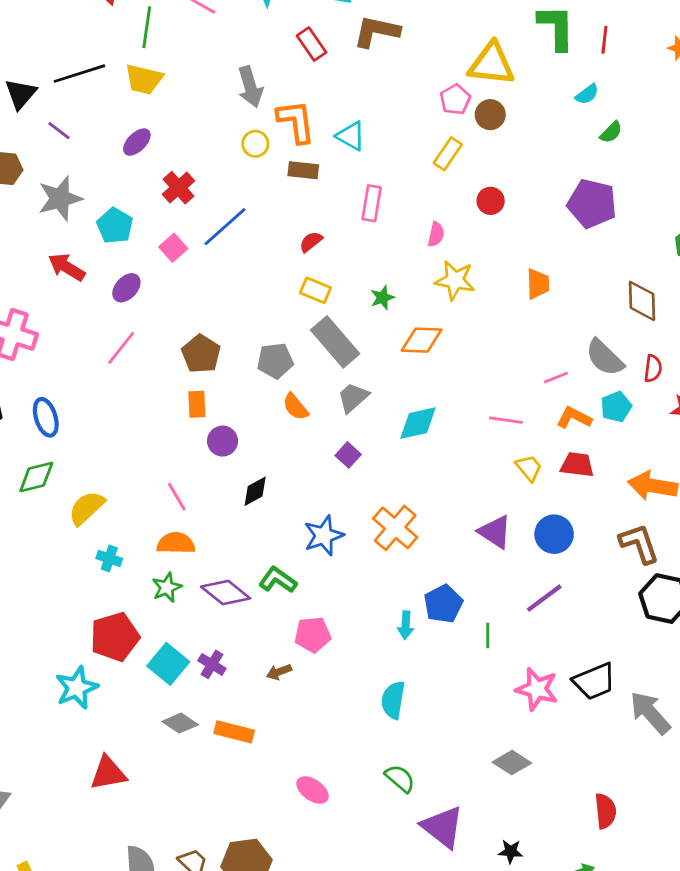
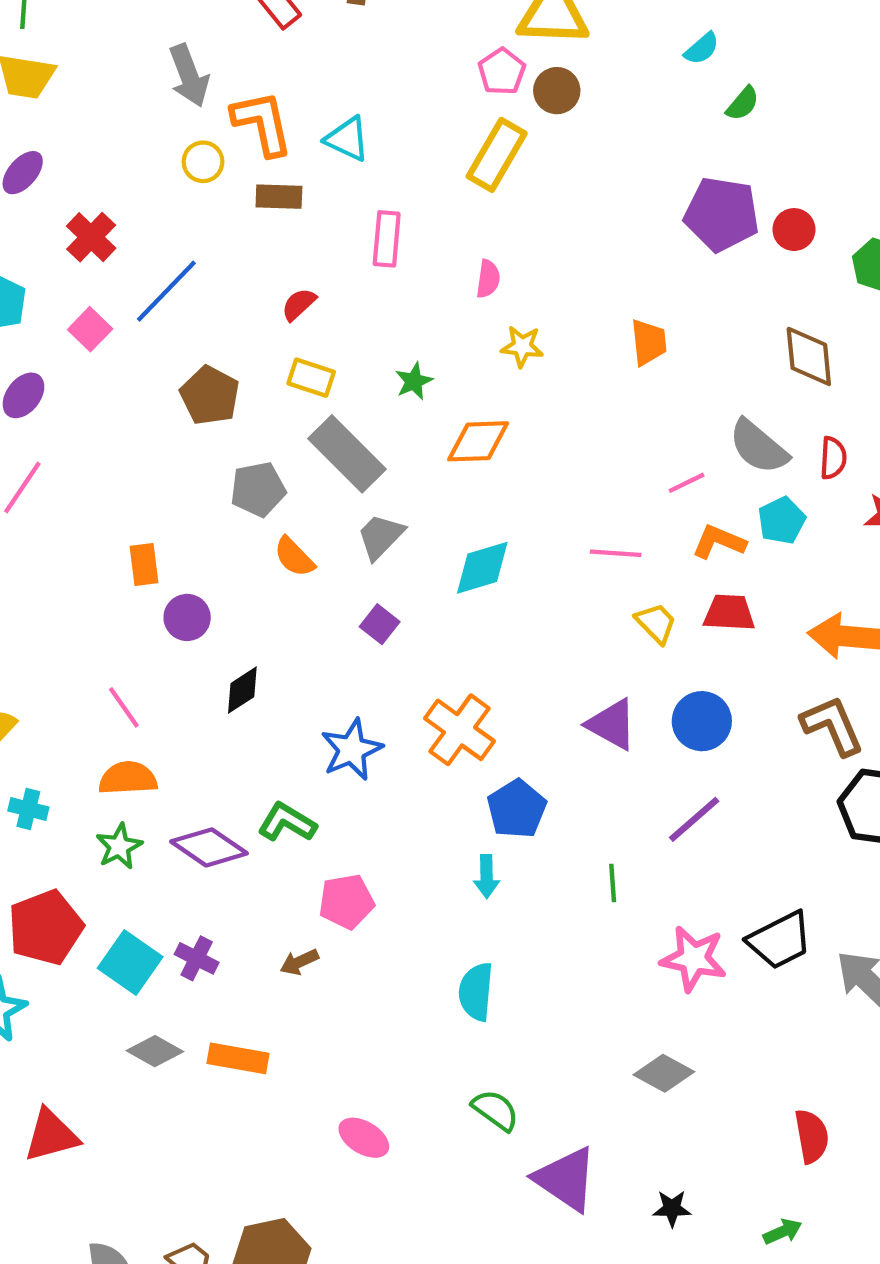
yellow rectangle: (448, 154) -> (497, 155), size x1.4
red circle: (491, 201) -> (794, 230), moved
yellow star: (455, 280) -> (522, 346), size x0.7
brown pentagon: (201, 354) -> (210, 395), moved
blue pentagon: (443, 604) -> (517, 809), moved

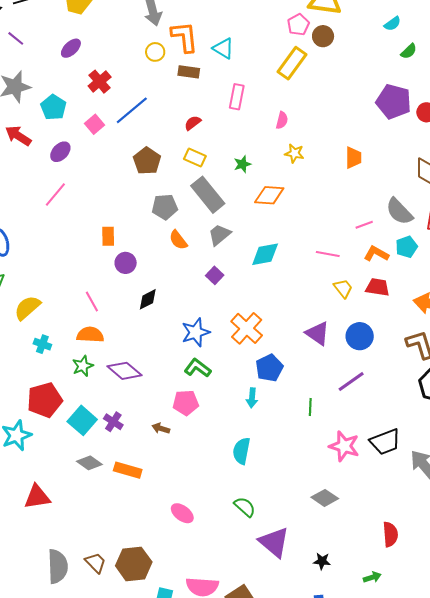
green L-shape: (287, 822) -> (198, 368), moved
brown arrow: (299, 962) -> (161, 428), turned 36

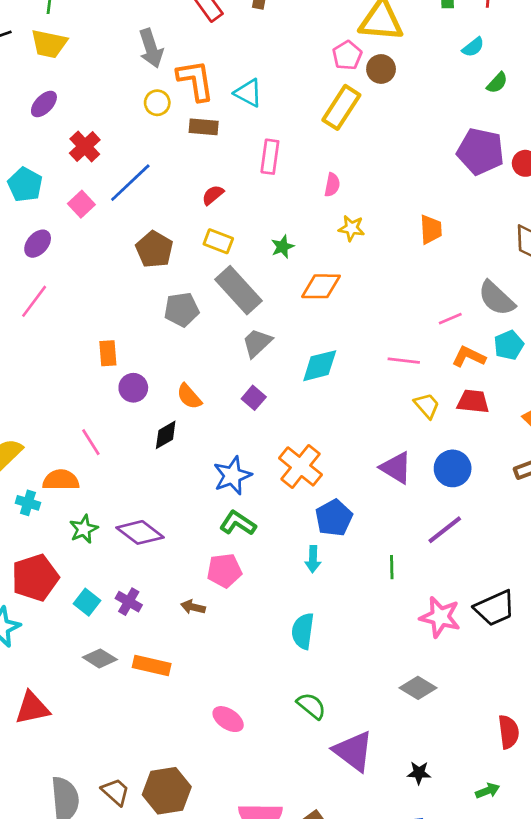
orange semicircle: (178, 240) -> (189, 396), moved
orange semicircle: (90, 335) -> (61, 480), moved
cyan square: (82, 420) -> (87, 602), size x0.7

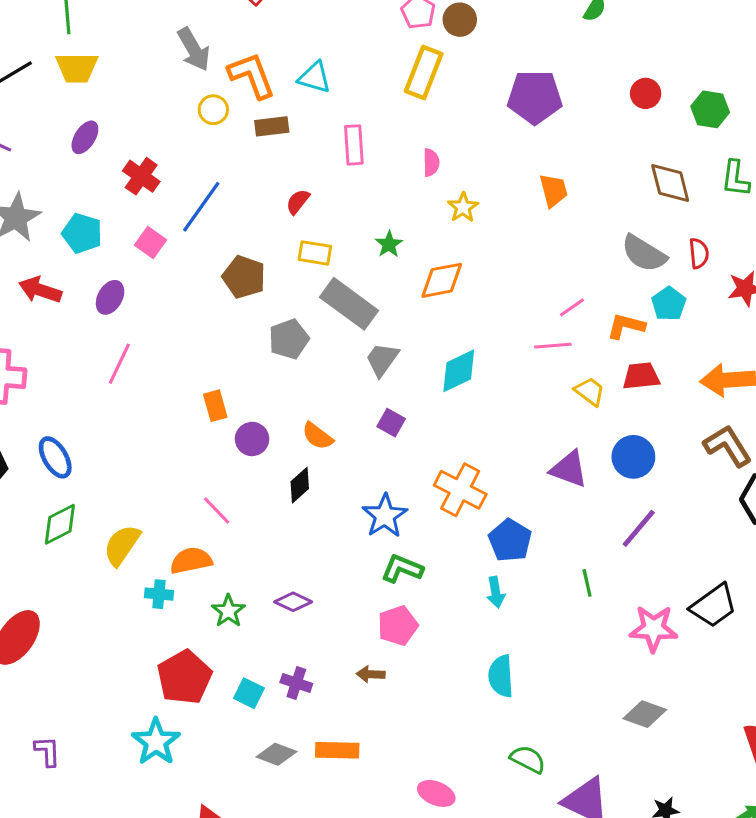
purple pentagon: (481, 151) -> (535, 97), moved
yellow star: (351, 228) -> (463, 207), turned -30
pink line: (450, 319) -> (572, 307), moved
purple diamond: (140, 532) -> (293, 602), size x0.7

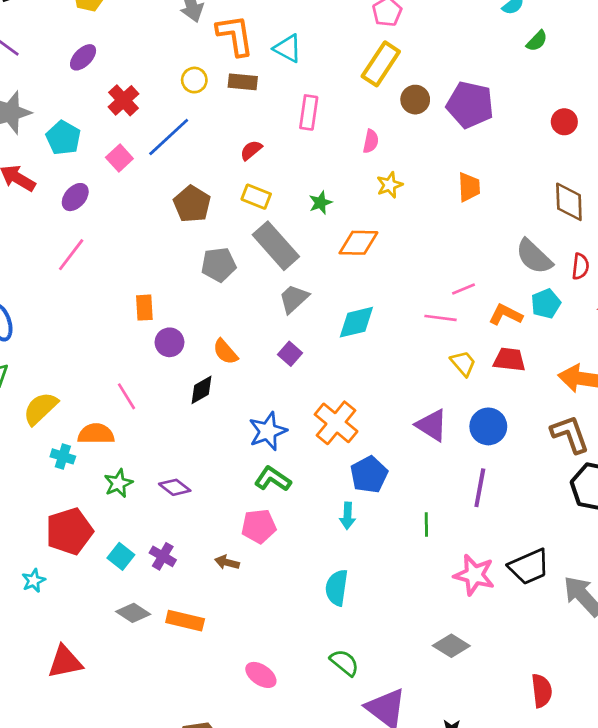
brown circle: (460, 20) -> (415, 100), moved
yellow circle: (213, 110) -> (194, 80), moved
purple line: (639, 528) -> (480, 488), turned -42
cyan star: (156, 742) -> (34, 581), size x0.6

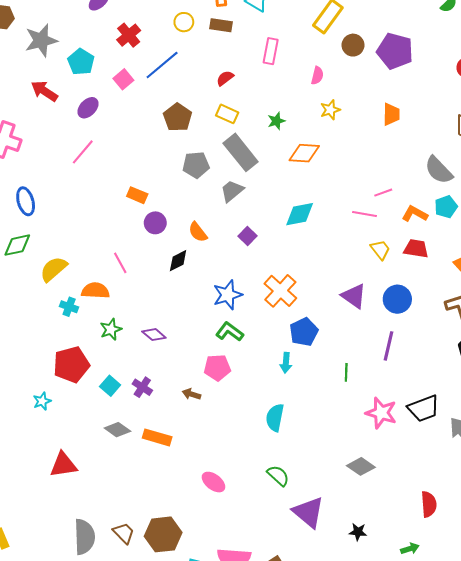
gray trapezoid: (294, 299) -> (232, 191), moved
orange rectangle: (144, 308) -> (137, 195), turned -66

